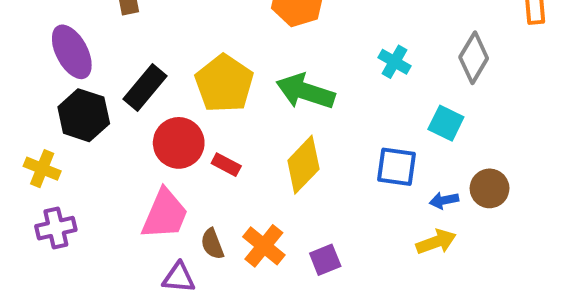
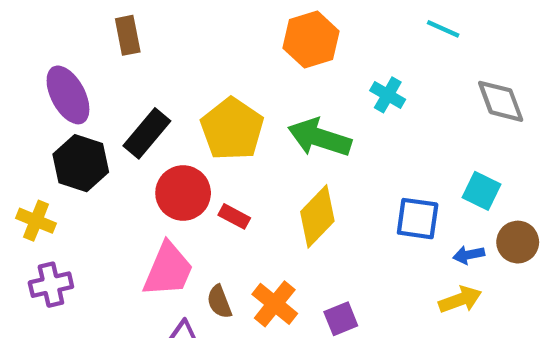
gray diamond: (474, 58) -> (501, 101), turned -51
cyan cross: (394, 62) -> (388, 95), moved
cyan square: (446, 123) -> (481, 191), moved

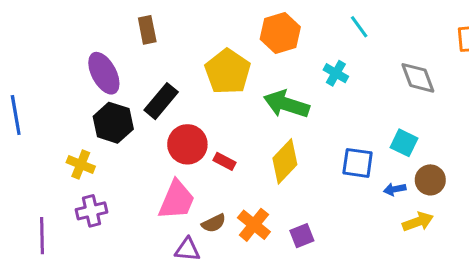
cyan line: (443, 29) -> (359, 27), moved, turned 30
yellow pentagon: (232, 129) -> (228, 72), moved
yellow arrow: (460, 300) -> (418, 222), moved
brown semicircle: (219, 302) -> (214, 223), turned -95

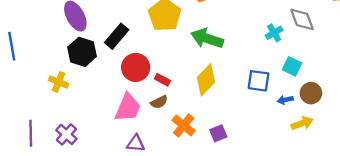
cyan cross: (336, 73) -> (274, 33), moved, turned 30
purple cross: (92, 211) -> (66, 134), moved, turned -35
brown semicircle: (214, 223) -> (159, 102), moved

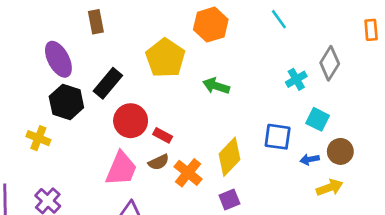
gray diamond: (302, 19) -> (330, 63), turned 52
green arrow: (207, 38) -> (216, 86), size x0.7
yellow diamond: (206, 80) -> (229, 157), moved
orange cross: (184, 126) -> (188, 173), moved

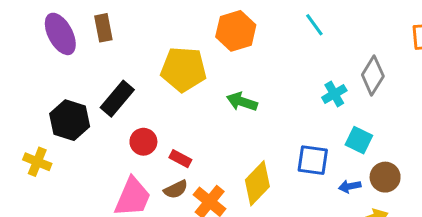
yellow pentagon: (165, 58) -> (183, 69), turned -30
purple ellipse: (58, 59) -> (60, 34), moved
red circle: (131, 121) -> (143, 142), size x0.7

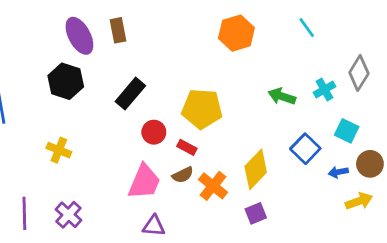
yellow pentagon: (183, 69) -> (202, 109), moved
green arrow: (242, 102) -> (282, 96), moved
black hexagon: (70, 120) -> (66, 81), moved
blue square: (313, 160) -> (305, 149), turned 36

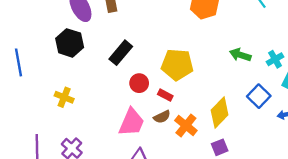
cyan cross: (325, 89) -> (275, 59), moved

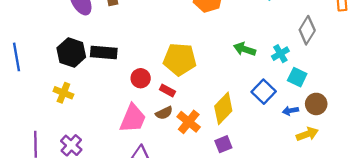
black hexagon: (70, 43) -> (71, 53), moved
black rectangle: (121, 53) -> (104, 53), moved, turned 55

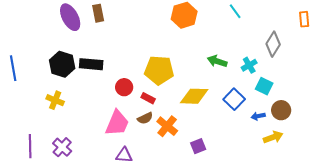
yellow diamond: (223, 108) -> (194, 96), moved, turned 48

